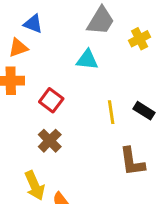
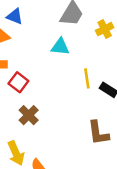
red square: (51, 100) -> (18, 82), moved
yellow line: (111, 112) -> (87, 78), moved

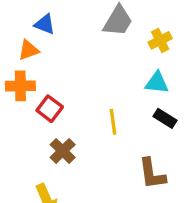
cyan triangle: (60, 47) -> (157, 83), moved
yellow line: (87, 78) -> (113, 122), moved

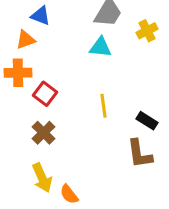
cyan triangle: (157, 83) -> (101, 47), moved
black rectangle: (165, 118) -> (147, 121), moved
brown cross: (63, 151) -> (44, 133), moved

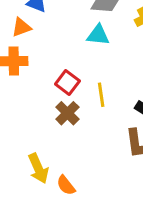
red square: (45, 94) -> (67, 83), moved
brown cross: (44, 133) -> (67, 113), moved

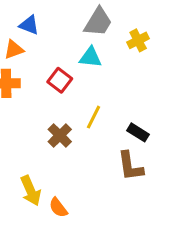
red square: (67, 83) -> (60, 80), moved
yellow line: (101, 95) -> (94, 117), turned 35

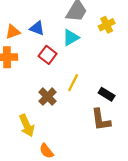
blue triangle: (29, 25) -> (37, 28), moved
cyan triangle: (90, 57) -> (71, 38), turned -36
yellow arrow: (31, 191) -> (27, 126), moved

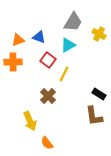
yellow cross: (107, 25) -> (99, 34), turned -32
yellow line: (73, 83) -> (64, 74), moved

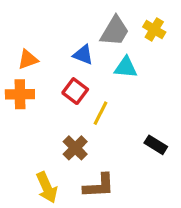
yellow cross: (99, 34) -> (154, 29), moved
blue triangle: (39, 37) -> (83, 55), moved
cyan triangle: (68, 45) -> (126, 67), moved, turned 35
brown L-shape: (94, 116) -> (99, 186), moved, turned -85

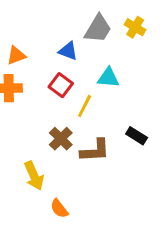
cyan triangle: (126, 67) -> (108, 78), moved
brown L-shape: (99, 186) -> (95, 151), moved

